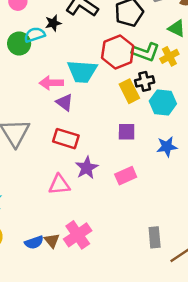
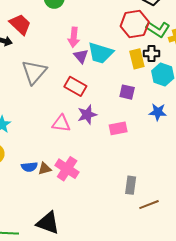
cyan trapezoid: (82, 71) -> (101, 53), moved
pink arrow: (51, 83) -> (74, 37), turned -96
pink cross: (78, 235) -> (67, 169), turned -35
brown triangle: (52, 241) -> (45, 169), turned 40

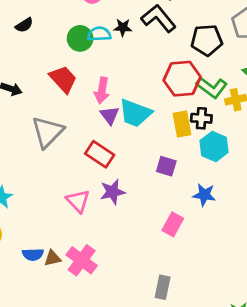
red trapezoid: (20, 24) -> (63, 79), moved
pink triangle: (61, 123) -> (78, 201), turned 36
pink rectangle: (118, 128) -> (173, 224), moved, turned -54

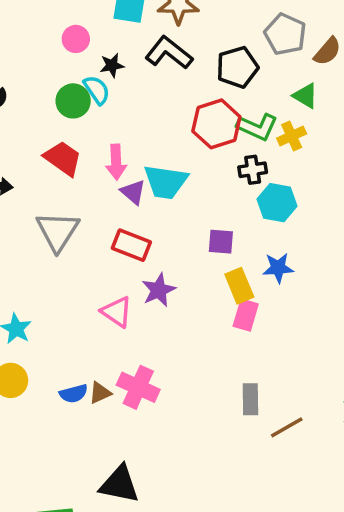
black star: (123, 27) -> (112, 65), moved
cyan semicircle: (99, 34) -> (97, 90), turned 70
yellow rectangle: (182, 124) -> (239, 286), moved

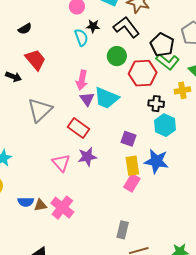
black pentagon: (237, 67) -> (162, 45), turned 30
green circle: (73, 101) -> (117, 56), moved
green L-shape: (257, 127) -> (168, 62), moved
red trapezoid: (63, 158) -> (35, 60), moved
blue star: (278, 268) -> (156, 161), size x1.4

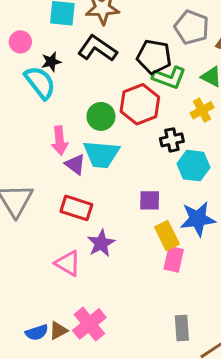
cyan semicircle: (81, 37) -> (40, 83), size x1.4
green circle: (117, 56) -> (101, 116), moved
pink cross: (62, 208) -> (89, 324), turned 30

